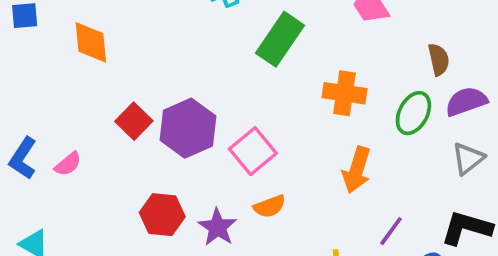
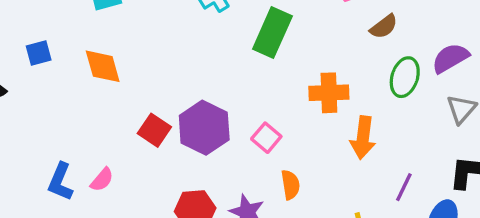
brown semicircle: (439, 59) -> (384, 27), moved, turned 76
orange cross: (345, 93) -> (329, 93), moved
pink square: (253, 151) -> (266, 138), size x0.7
orange semicircle: (270, 206) -> (290, 185), turned -68

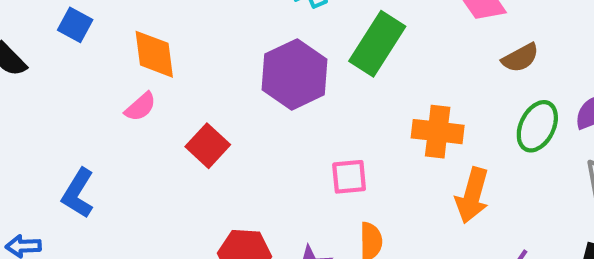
blue square: (39, 53) -> (75, 25), turned 35
purple hexagon: (204, 128) -> (294, 74), moved
pink square: (266, 138) -> (349, 177), turned 36
pink semicircle: (102, 180) -> (140, 107), moved

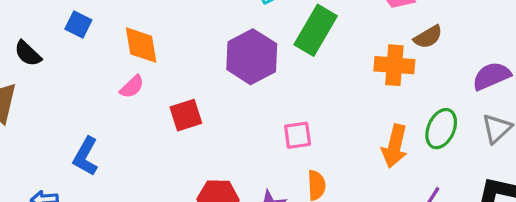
green ellipse: (537, 126) -> (441, 129), moved
orange cross: (438, 132) -> (394, 65), moved
red square: (208, 146) -> (186, 115), turned 32

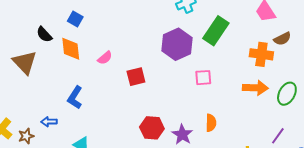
orange diamond: (141, 45) -> (71, 49), moved
pink square: (298, 135) -> (203, 78), moved
orange arrow: (395, 146) -> (255, 88), moved, turned -105

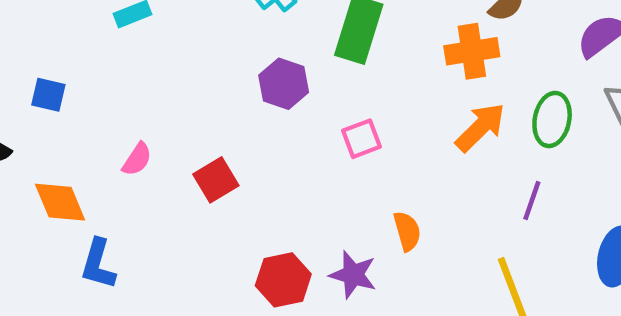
purple hexagon: (177, 44) -> (284, 84), size x0.7
orange diamond: (71, 49) -> (60, 202), moved
orange arrow: (255, 88) -> (480, 127), turned -30
purple line: (278, 136) -> (532, 200), moved

